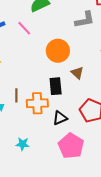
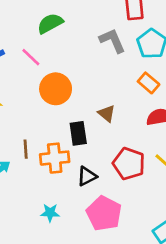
gray L-shape: (85, 20) -> (112, 41), turned -100
orange circle: (58, 51) -> (56, 89), moved
cyan star: (23, 144) -> (50, 213), moved

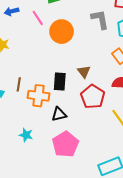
orange circle: (56, 89) -> (62, 32), moved
red pentagon: (129, 164) -> (93, 97), moved

